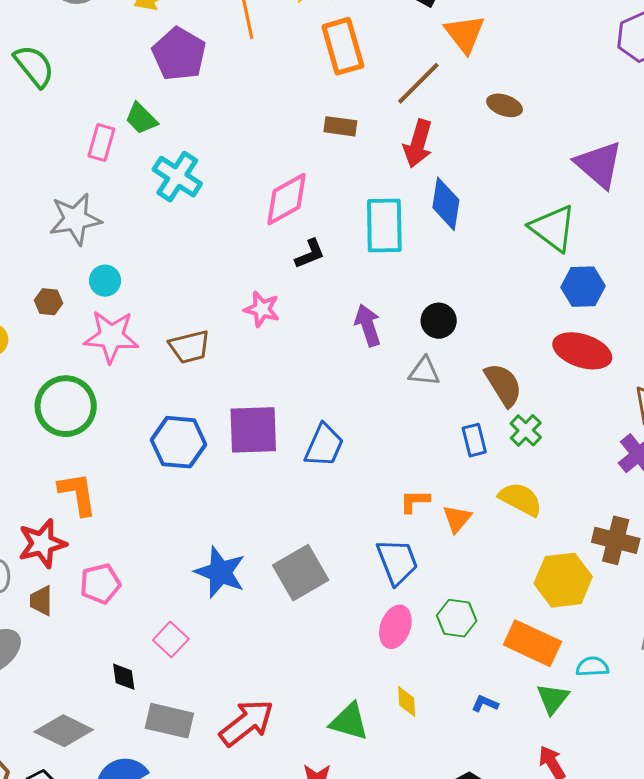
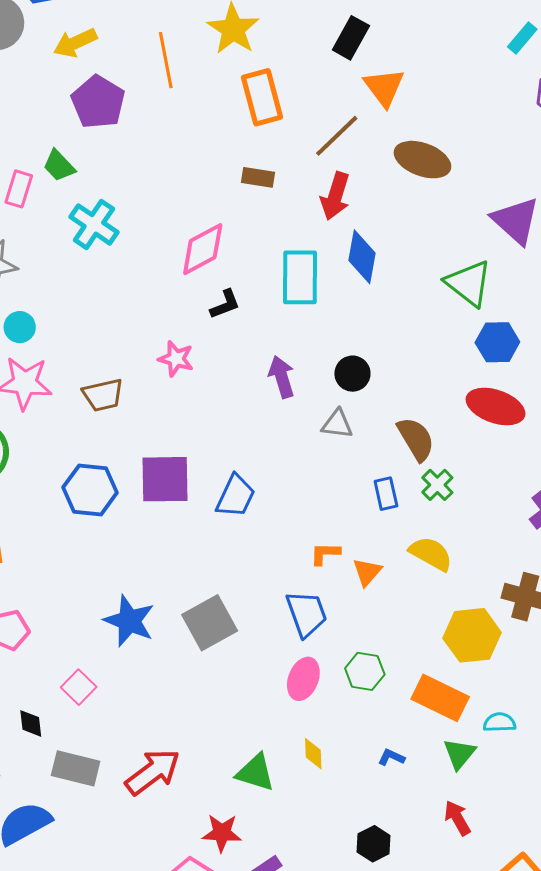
brown ellipse: (505, 105) -> (422, 160), size x1.6

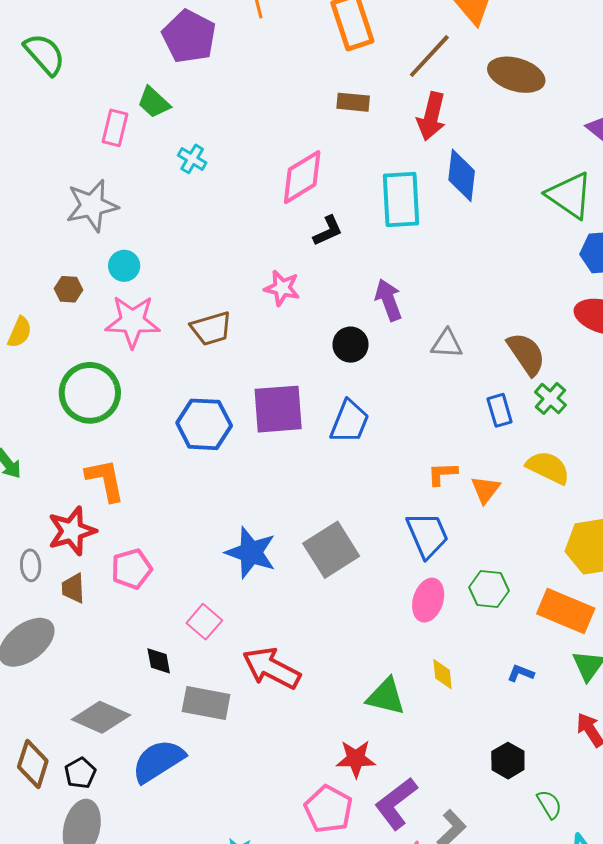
cyan cross: (94, 224) -> (192, 159), size x0.6
black circle: (352, 374) -> (351, 345), moved
red arrow: (153, 772) -> (271, 668), moved, turned -112

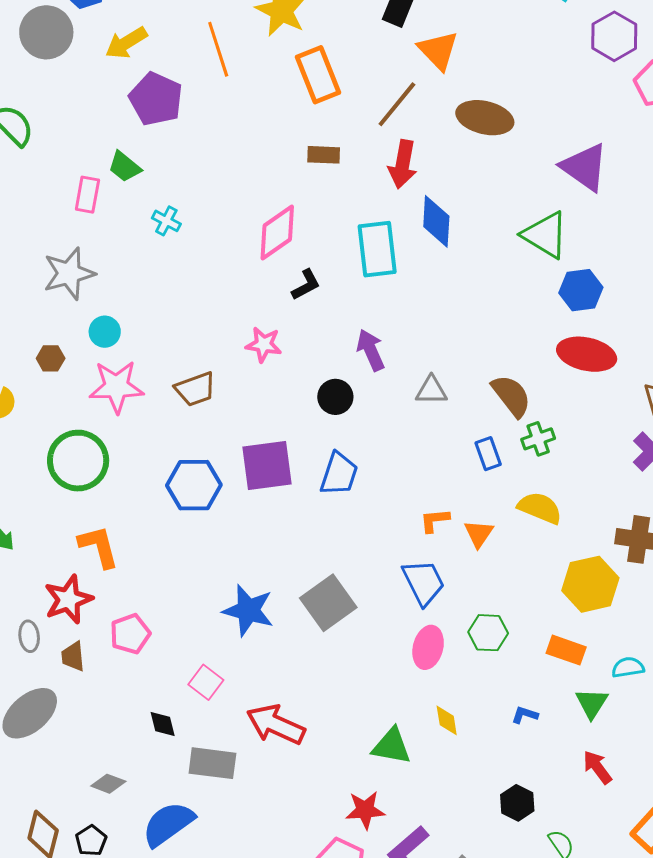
green cross: (550, 399) -> (538, 439), turned 32
orange rectangle: (566, 611) -> (566, 650), size x0.7
gray diamond: (101, 717) -> (108, 784), size x0.6

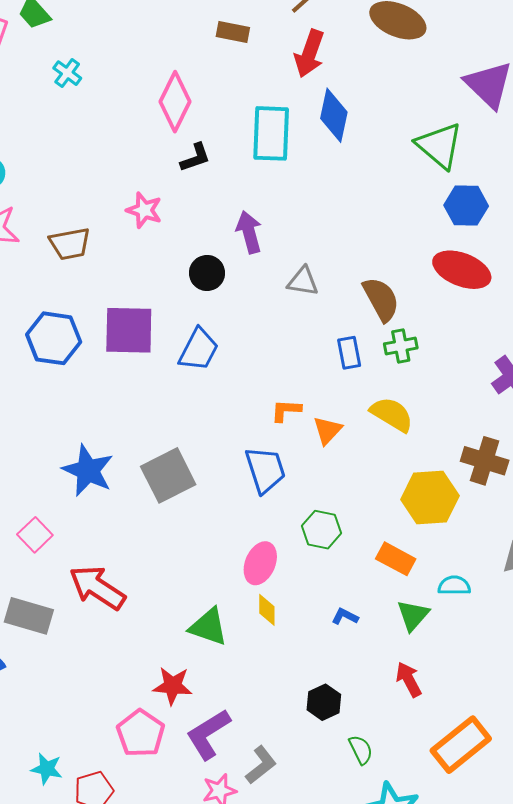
pink diamond: (277, 233) -> (175, 102), turned -38
pink ellipse: (428, 647) -> (260, 563), moved

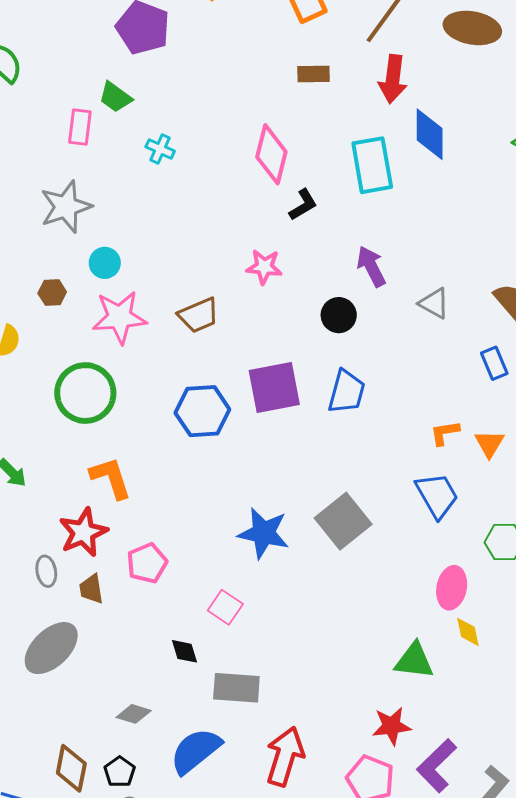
gray triangle: (303, 281) -> (434, 303), turned 32
red arrow: (97, 588) -> (285, 756), moved, turned 86

